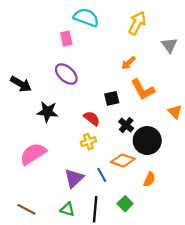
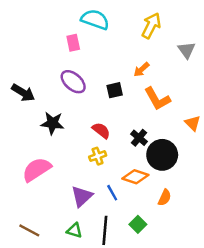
black square: (112, 98) -> (115, 90), moved

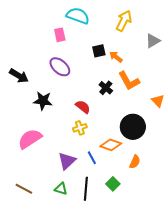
gray triangle: (187, 50) -> (153, 41), turned 35
orange arrow: (141, 69) -> (116, 57), turned 80
black square: (115, 90) -> (99, 51), moved
black cross: (139, 138) -> (106, 88), moved

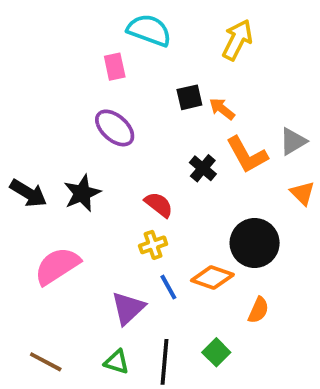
gray triangle: (153, 41) -> (293, 141), moved
black arrow: (19, 76) -> (28, 193), moved
black star: (43, 101) -> (82, 193), turned -30
blue line: (92, 158) -> (168, 287), moved

